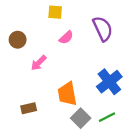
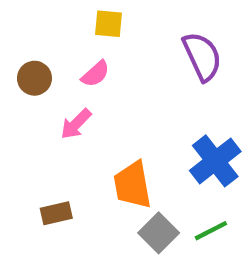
pink semicircle: (66, 37) -> (95, 74), moved

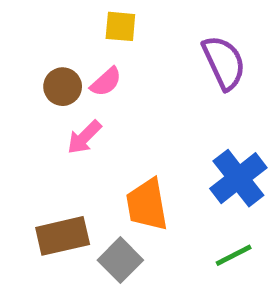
brown circle: (34, 78) -> (63, 87), moved
brown rectangle: (56, 213) -> (63, 236), size x1.5
gray square: (159, 233) -> (120, 260), moved

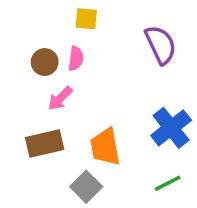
pink semicircle: (106, 82) -> (76, 59), turned -40
brown rectangle: (63, 236) -> (45, 143), moved

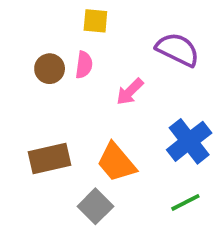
purple semicircle: (161, 45) -> (178, 50), turned -39
pink arrow: (60, 98) -> (130, 92), moved
orange trapezoid: (105, 147) -> (116, 162), turned -30

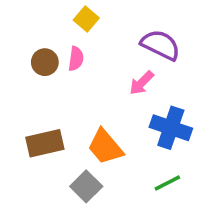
yellow square: (95, 21) -> (86, 19), turned 35
pink arrow: (130, 92) -> (141, 83), moved
blue cross: (189, 141) -> (171, 128), turned -33

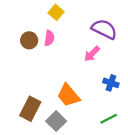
blue cross: (171, 128) -> (111, 83), size x0.6
brown rectangle: (45, 143) -> (30, 109), moved, turned -50

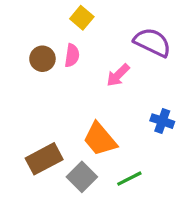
pink arrow: (92, 54) -> (118, 75), moved
brown rectangle: (30, 109) -> (44, 159), turned 35
green line: (109, 119) -> (129, 179), moved

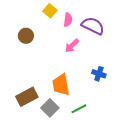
pink semicircle: (72, 55) -> (68, 20), moved
orange trapezoid: (100, 139) -> (61, 85), turned 30

